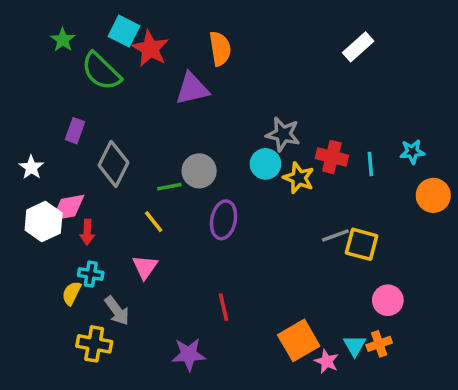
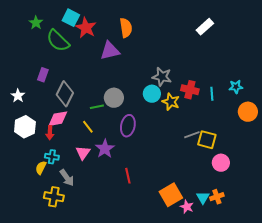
pink diamond: (68, 208) -> (58, 119), moved
pink circle: (388, 300) -> (221, 163), moved
purple star: (189, 354) -> (105, 149), moved, turned -30

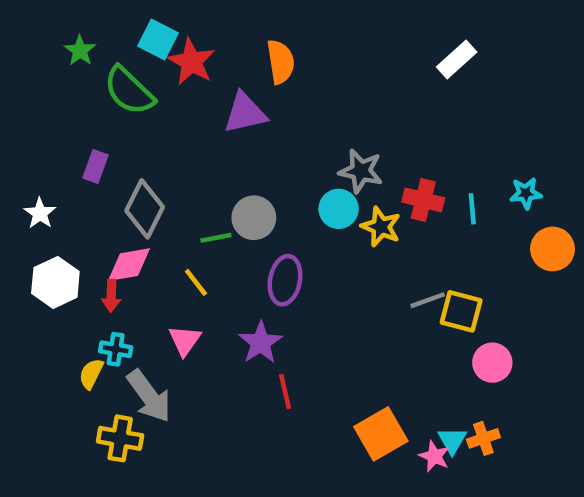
purple star: (105, 149) -> (261, 343), moved
gray arrow: (67, 178) -> (149, 396), size x1.4
pink star: (187, 207) -> (434, 456), moved

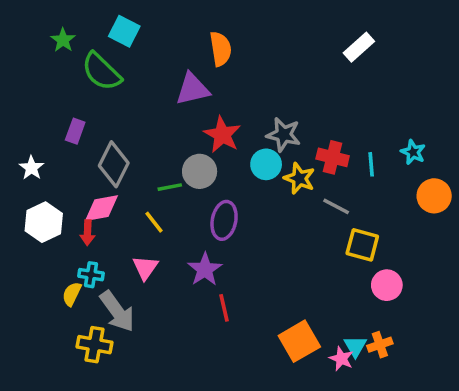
red star: (191, 62) -> (222, 135), moved
cyan star: (526, 193) -> (413, 152), turned 30
gray line: (428, 300) -> (336, 206), moved, turned 48

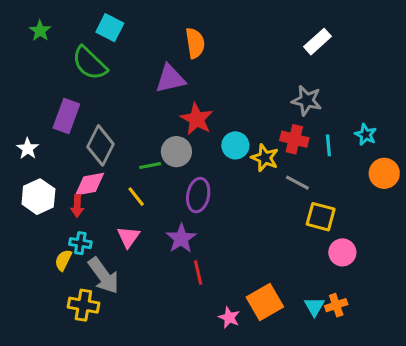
green star: (63, 40) -> (40, 31), moved
purple rectangle: (75, 131) -> (66, 116), size x1.5
gray star: (284, 135) -> (307, 100), moved
pink star: (341, 359) -> (229, 318), moved

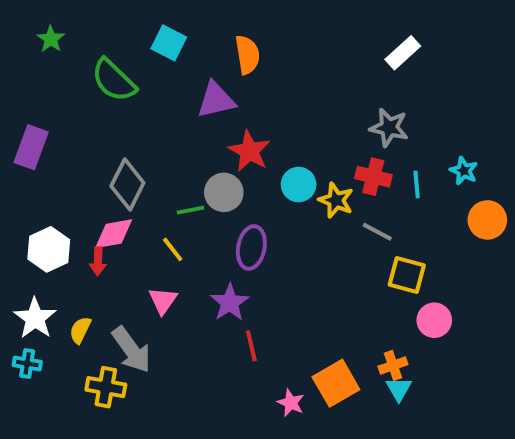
cyan square: (110, 28) -> (169, 43), moved
purple rectangle: (66, 116) -> (31, 147), moved
white star: (28, 149) -> (35, 318), moved, size x1.5
cyan cross: (80, 243) -> (27, 363), moved
orange cross: (336, 305) -> (393, 365), moved

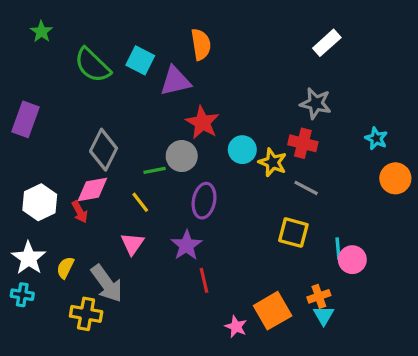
cyan square: (169, 43) -> (140, 60), moved
cyan line: (417, 185) -> (338, 248), moved
red arrow: (98, 261) -> (80, 212), turned -30
yellow square: (407, 275) -> (293, 233), moved

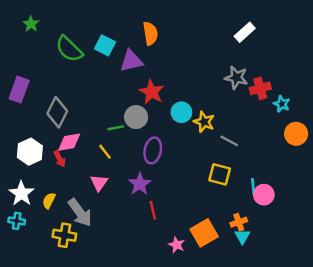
red cross: (303, 143) -> (260, 88), moved, turned -30
gray diamond: (104, 150) -> (57, 112), moved

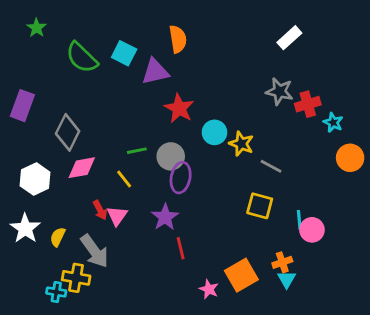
gray circle: (136, 117) -> (171, 156), moved
red arrow: (60, 159) -> (100, 210), moved
cyan cross: (17, 221) -> (56, 292), moved

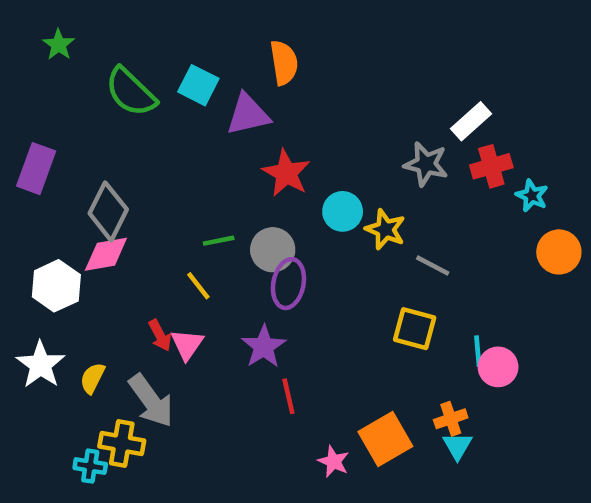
white rectangle: (289, 38) -> (471, 121), moved
gray star: (279, 91) -> (426, 164), moved
pink diamond: (82, 168) -> (106, 254), moved

